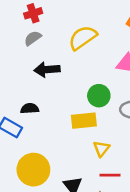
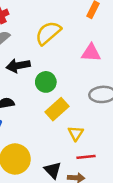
green circle: (99, 96) -> (46, 82), moved
yellow rectangle: (84, 121) -> (57, 109), turned -30

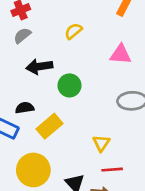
yellow semicircle: (48, 33) -> (73, 31), size x0.6
yellow rectangle: (57, 109) -> (50, 126), moved

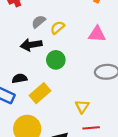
yellow semicircle: (73, 31) -> (57, 28), moved
gray semicircle: (22, 36) -> (39, 22), moved

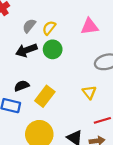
green circle: (56, 60) -> (53, 49), moved
yellow triangle: (82, 107) -> (89, 92), moved

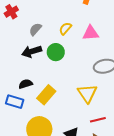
yellow semicircle: (49, 28) -> (65, 28), moved
yellow triangle: (89, 92) -> (87, 93), size x1.5

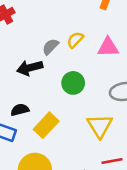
gray semicircle: (35, 29) -> (50, 47), moved
green circle: (56, 52) -> (73, 83), moved

